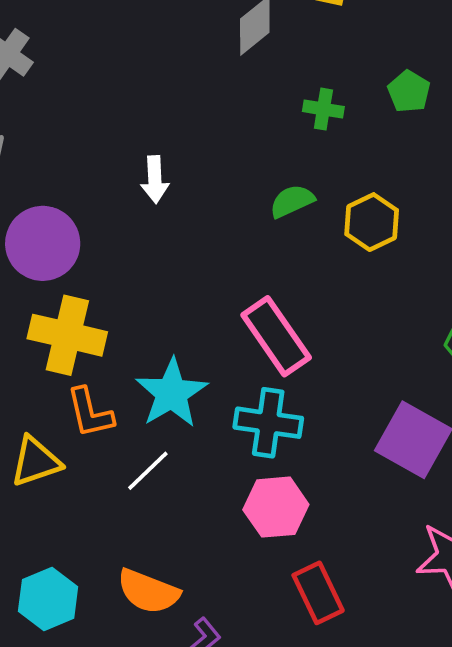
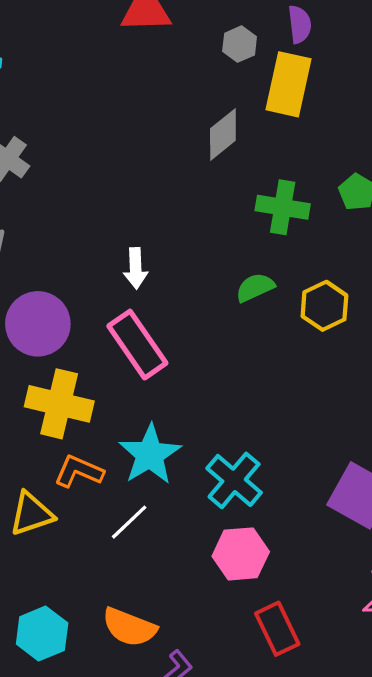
green cross: (323, 109) -> (283, 207), size x1.5
pink rectangle: (276, 336) -> (137, 345), moved
orange L-shape: (90, 413) -> (79, 471), turned 126
cyan cross: (268, 423) -> (234, 480), turned 32

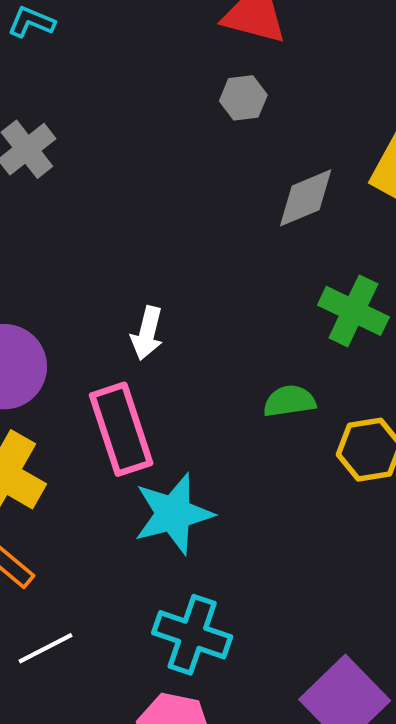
gray hexagon: (240, 44) -> (243, 98), moved
cyan star: (150, 454) -> (173, 514), moved
cyan cross: (234, 480) -> (192, 635), turned -38

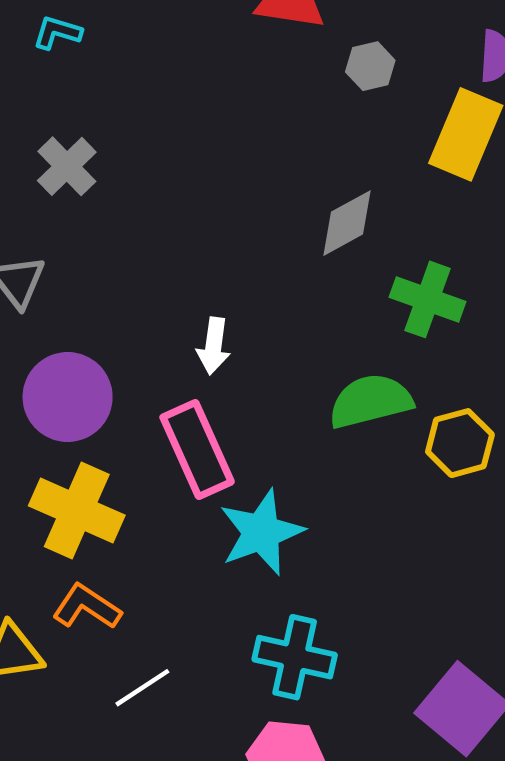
gray hexagon: (243, 98) -> (370, 66), moved
gray diamond: (306, 198) -> (347, 223), moved
green semicircle: (289, 401) -> (371, 401), size x1.5

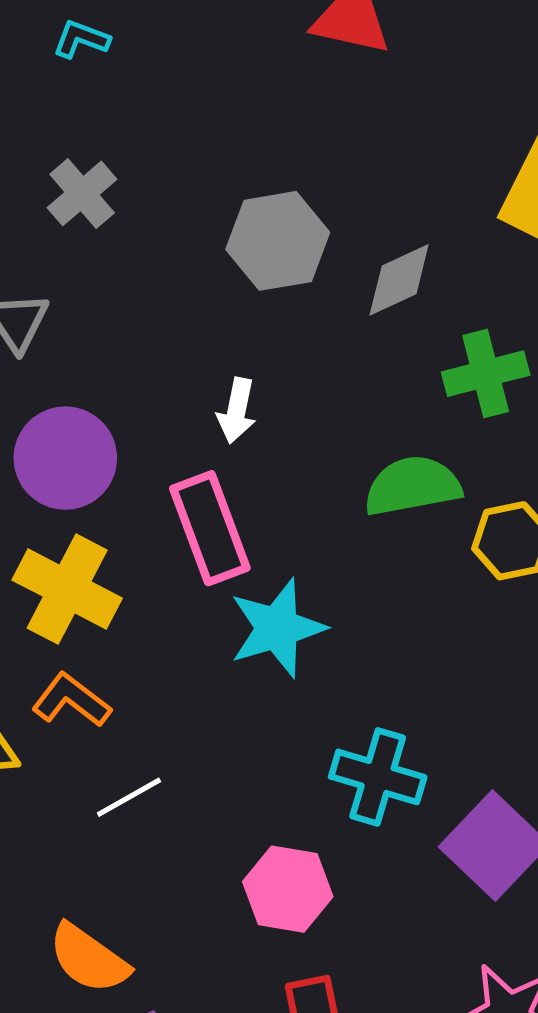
gray hexagon: (370, 66) -> (278, 241), moved, size x1.8
green cross: (428, 299) -> (486, 374), turned -38
cyan cross: (295, 657) -> (378, 777), moved

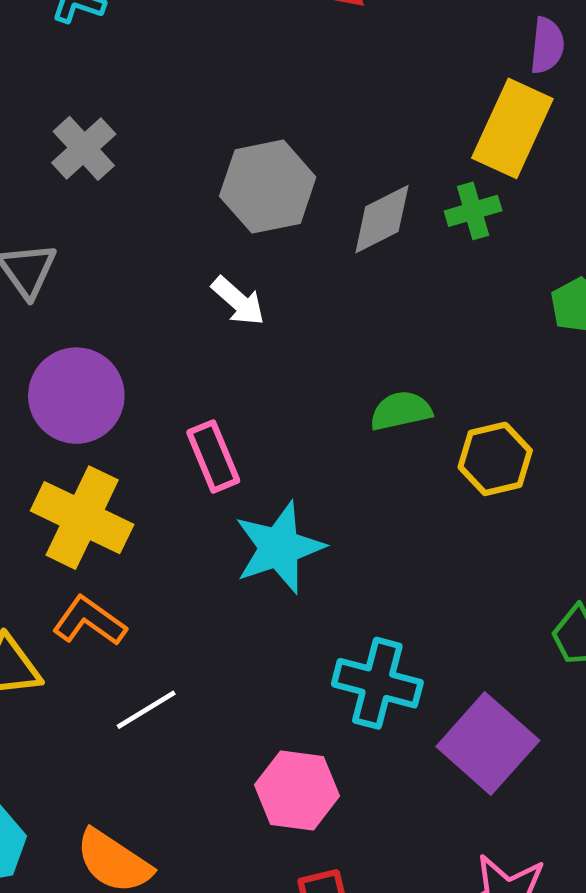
green cross: (486, 374) -> (473, 211), moved, size x0.7
white arrow: (237, 411) -> (238, 301), moved, turned -58
green semicircle: (412, 486) -> (401, 411), size x0.7
pink rectangle: (210, 528) -> (213, 456), size x0.7

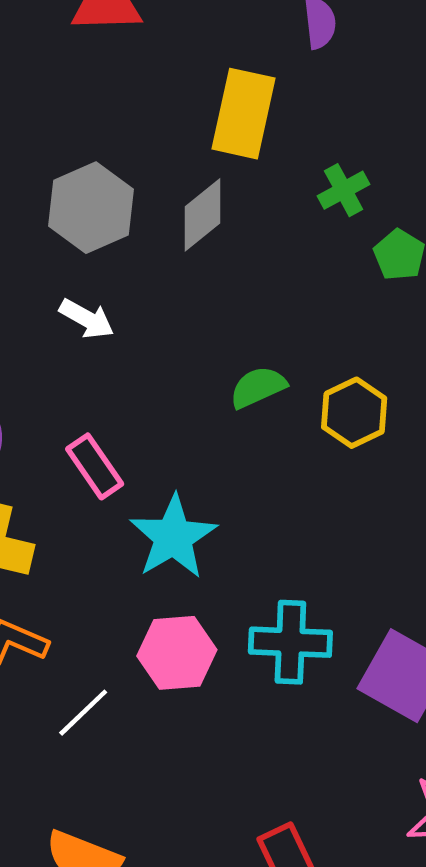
yellow rectangle: (512, 128) -> (243, 114), moved
green cross: (473, 211) -> (344, 190), moved
pink hexagon: (297, 790) -> (177, 653), moved

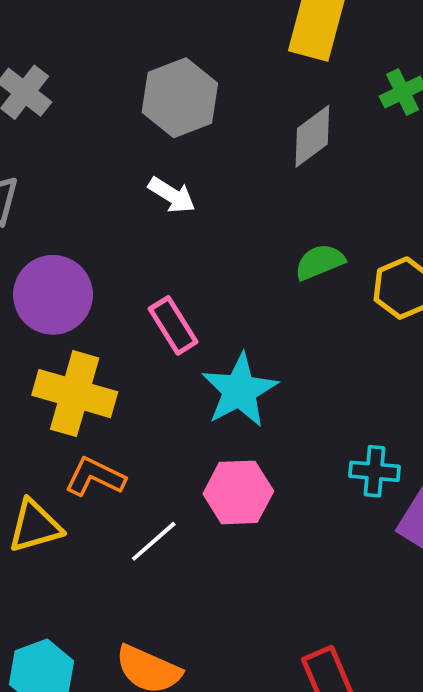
gray diamond: (202, 215) -> (312, 136), moved
cyan cross: (290, 642) -> (374, 471), moved, size x0.7

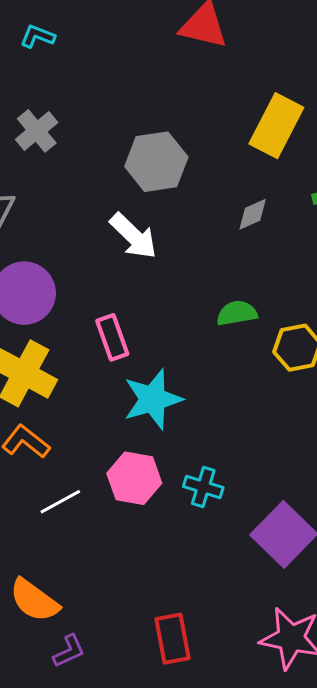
gray diamond: (312, 136) -> (253, 214), size x0.7
white arrow: (172, 195) -> (133, 236), size x1.4
cyan cross: (374, 471) -> (203, 487), moved

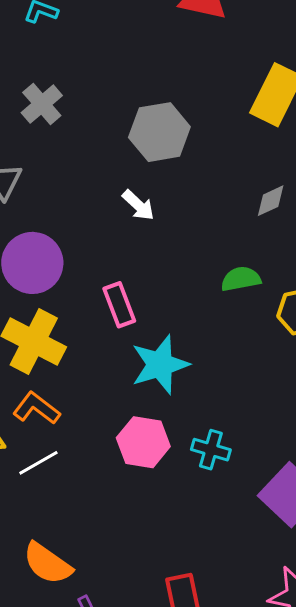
gray diamond: (253, 214) -> (271, 201), moved
white arrow: (133, 236) -> (138, 205), size x0.7
white line: (60, 502) -> (38, 463), moved

